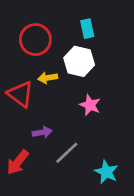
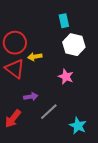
red circle: (35, 40) -> (15, 43), moved
white hexagon: (79, 61) -> (74, 45), moved

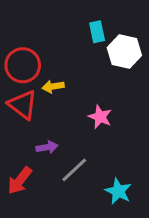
white hexagon: (74, 45) -> (124, 52), moved

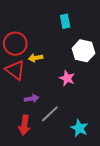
white hexagon: (124, 52) -> (83, 51), moved
red arrow: (20, 181) -> (24, 125), moved, turned -30

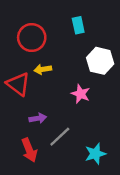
red circle: (15, 44) -> (32, 38), moved
red arrow: (24, 125) -> (29, 150), turned -30
cyan star: (79, 128) -> (95, 154), turned 30

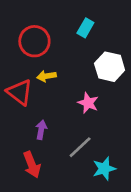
cyan rectangle: (78, 25) -> (85, 28), turned 42
purple arrow: (38, 118) -> (41, 130), turned -70
gray line: (60, 137) -> (80, 147), moved

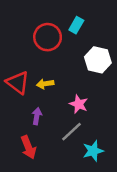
red circle: (34, 41) -> (48, 37), moved
yellow arrow: (47, 76) -> (45, 84), moved
pink star: (88, 103) -> (79, 104), moved

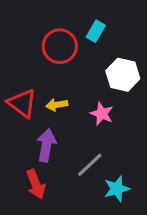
pink star: (79, 104) -> (102, 114), moved
purple arrow: (37, 116) -> (46, 145), size x1.5

